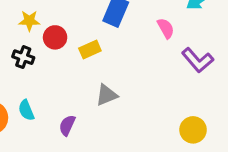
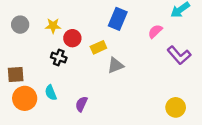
pink semicircle: (166, 28) -> (155, 31), turned -105
black cross: (23, 57) -> (59, 57), moved
gray triangle: (107, 95) -> (115, 65), moved

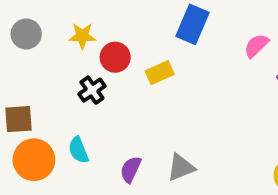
black cross: (59, 57) -> (92, 90), turned 35
gray triangle: (115, 65) -> (181, 167), moved

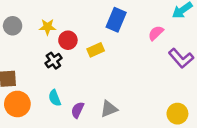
cyan semicircle: (78, 150) -> (55, 98), moved

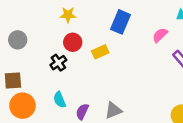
gray circle: (13, 26) -> (18, 40), moved
yellow star: (47, 27) -> (68, 15), moved

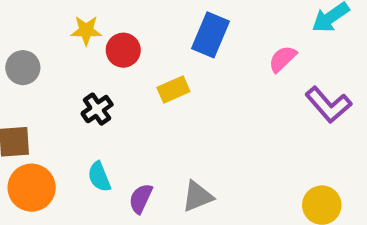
yellow star: (68, 15) -> (86, 31), moved
red circle: (73, 42) -> (123, 50), moved

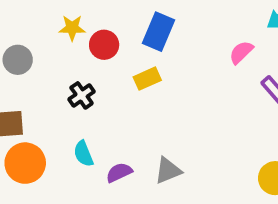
blue rectangle: (211, 35) -> (159, 32), moved
purple semicircle: (141, 199) -> (119, 172), turned 40

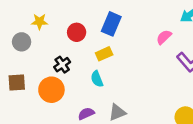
yellow star: (72, 28) -> (39, 22), moved
cyan semicircle: (83, 154) -> (97, 79), moved
orange circle: (25, 163) -> (51, 90), moved

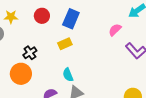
red circle: (77, 32) -> (42, 16), moved
cyan semicircle: (97, 79) -> (68, 75), moved

